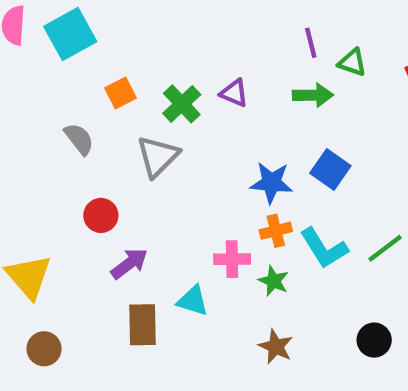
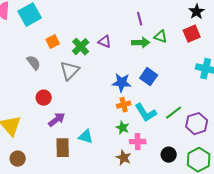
green triangle: (352, 62) -> (161, 37), moved
pink cross: (232, 259) -> (138, 142), moved

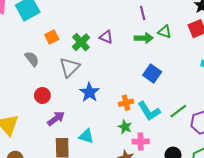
blue star: (122, 83) -> (89, 92), moved, turned 30

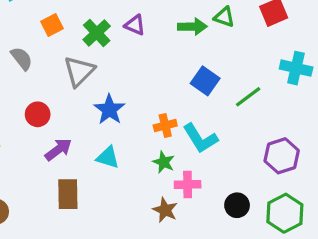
green line: (178, 111) -> (248, 97), moved
cyan triangle: (86, 136) -> (108, 157), moved

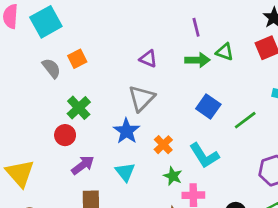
green cross: (97, 33) -> (79, 108), moved
gray semicircle: (22, 58) -> (51, 68), moved
gray triangle: (79, 71) -> (141, 98), moved
orange cross: (165, 125) -> (163, 145), moved, turned -30
cyan triangle: (108, 157) -> (125, 172), turned 35

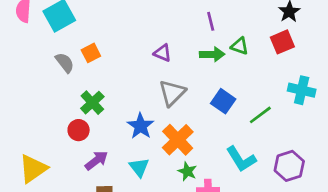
gray triangle: (141, 98) -> (172, 93), moved
orange cross: (163, 145) -> (178, 140), size x1.6
cyan L-shape: (204, 156) -> (241, 159), moved
yellow triangle: (20, 173) -> (33, 169), turned 36

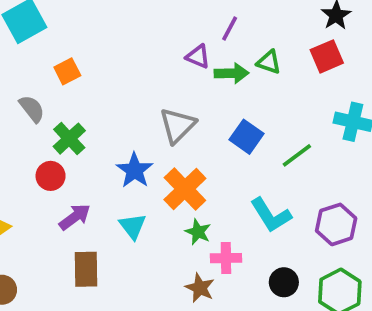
purple line: (211, 21) -> (230, 28), turned 42
purple triangle: (163, 53) -> (198, 56), moved
gray semicircle: (65, 63) -> (32, 109), moved

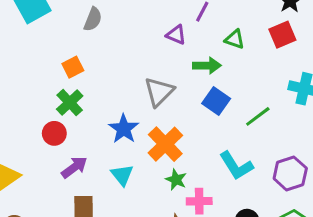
orange square: (67, 71) -> (73, 67), moved
green arrow: (232, 73) -> (207, 66), moved
gray semicircle: (32, 109) -> (93, 19), moved, turned 60

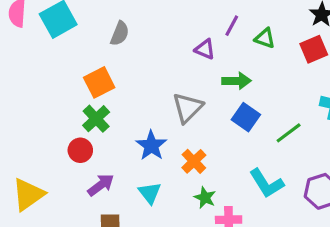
green triangle: (235, 39) -> (265, 38), moved
orange square: (73, 67) -> (99, 82), size x1.4
orange cross: (165, 144) -> (194, 161), size x0.7

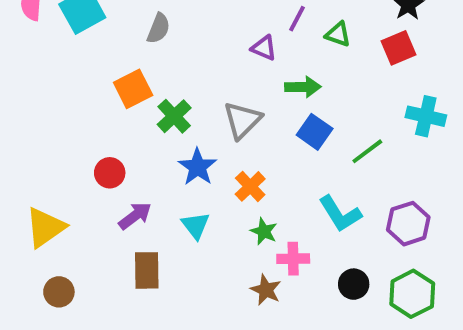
green cross: (96, 119) -> (174, 116), moved

